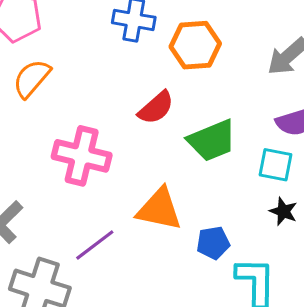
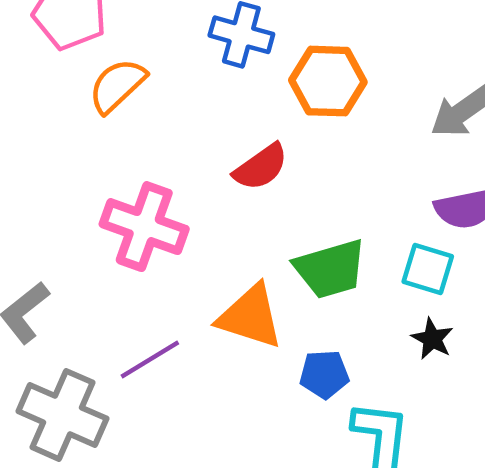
orange semicircle: (32, 78) -> (117, 86), moved
green trapezoid: (212, 141) -> (330, 269), moved

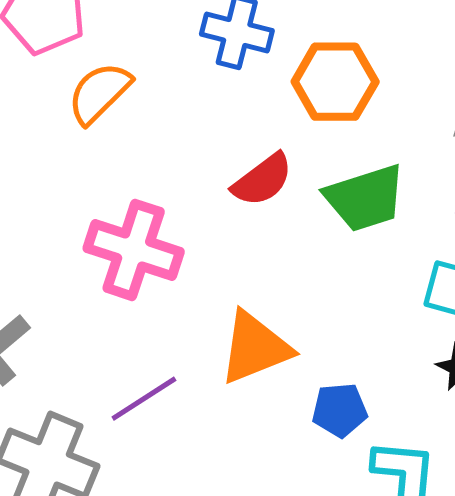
green trapezoid: (330, 269) -> (365, 198), moved
orange triangle: (250, 317) -> (255, 348), turned -38

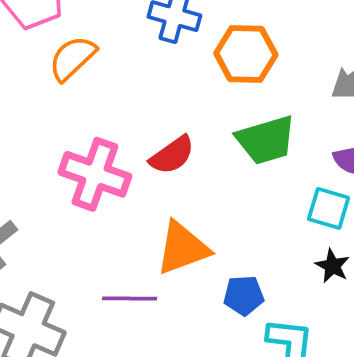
red semicircle: (262, 180) -> (172, 155), moved
purple line: (144, 399) -> (130, 299), moved, turned 32

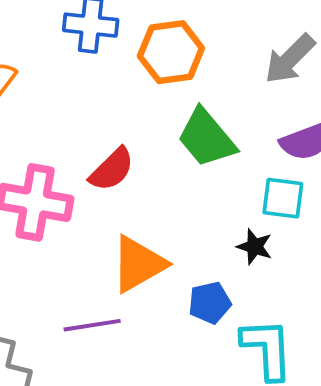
green trapezoid: (266, 140) -> (206, 138), turned 76
black star: (332, 266) -> (255, 247), moved

